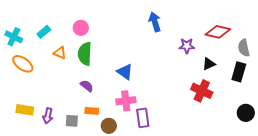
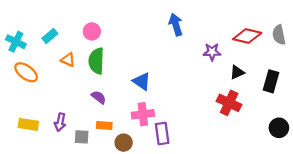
gray semicircle: (244, 48) -> (279, 35), moved
purple arrow: (48, 116) -> (60, 122), moved

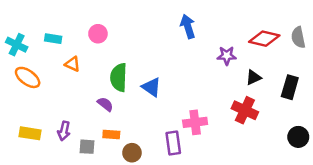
cyan rectangle: (50, 36) -> (53, 39), turned 49
green semicircle: (96, 61) -> (119, 77), moved
pink cross: (143, 114) -> (195, 122), moved

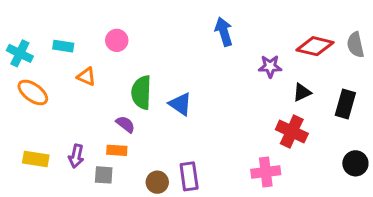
pink cross: (195, 122) -> (266, 172), moved
orange rectangle: (111, 134) -> (117, 150), moved
purple rectangle: (173, 143) -> (189, 176), moved

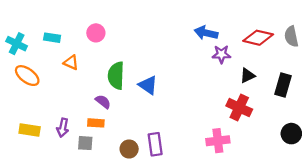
blue arrow: (224, 32) -> (206, 33), moved, turned -60

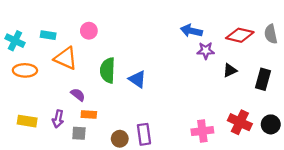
orange triangle: (71, 63) -> (66, 58), size x1.6
orange ellipse: (27, 76) -> (25, 70), turned -35
purple semicircle: (103, 102) -> (78, 95), moved
red cross: (239, 108) -> (240, 122), moved

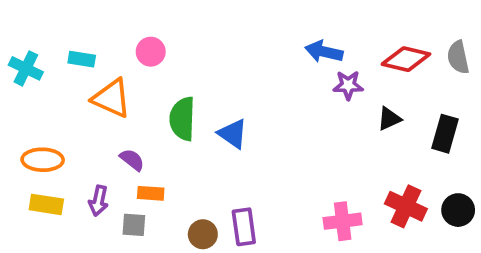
orange ellipse: (25, 70) -> (43, 160), moved

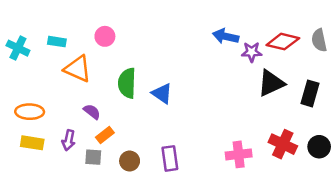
purple star: (348, 85) -> (252, 52), moved
black triangle: (389, 119) -> (271, 83), size x1.6
orange rectangle: (151, 193) -> (105, 135), turned -42
brown circle: (203, 234) -> (130, 161), moved

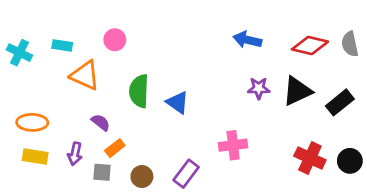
purple star: (252, 52) -> (259, 88), moved
black rectangle: (310, 93) -> (340, 102), turned 35
pink cross: (239, 154) -> (233, 145), moved
purple rectangle: (170, 158) -> (186, 174), turned 45

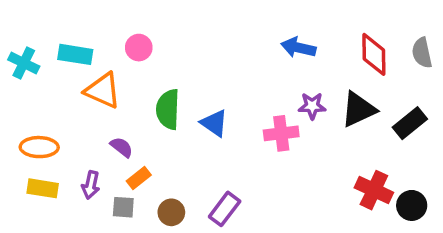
cyan rectangle: (62, 45) -> (75, 54), size x1.4
red diamond: (310, 45) -> (374, 54), turned 76
pink cross: (233, 145) -> (281, 133), moved
black circle: (350, 161) -> (412, 205), moved

